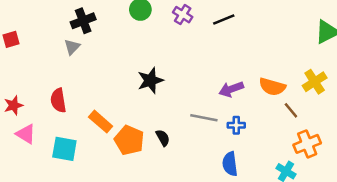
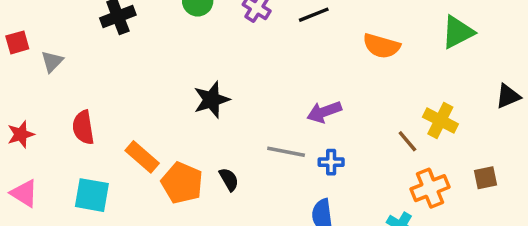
gray triangle: (72, 47) -> (52, 62), moved
yellow cross: (315, 82) -> (440, 120), moved, turned -30
orange semicircle: (272, 87) -> (381, 46), moved
pink triangle: (26, 134) -> (24, 193), moved

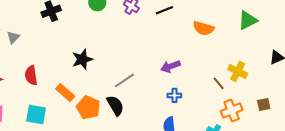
black star: (212, 100) -> (82, 59), moved
gray line: (286, 152) -> (124, 80), moved, turned -45
black semicircle: (229, 179) -> (115, 105), size x1.5

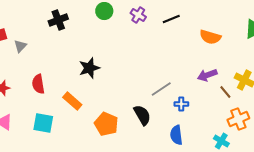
purple arrow: (170, 66) -> (207, 75), moved
gray line: (124, 80) -> (161, 89), moved
black semicircle: (115, 105) -> (142, 115), moved
orange pentagon: (88, 107) -> (106, 124), moved

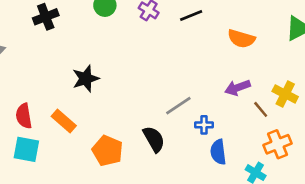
red semicircle: (38, 84) -> (24, 116), moved
blue semicircle: (176, 135) -> (218, 152), moved

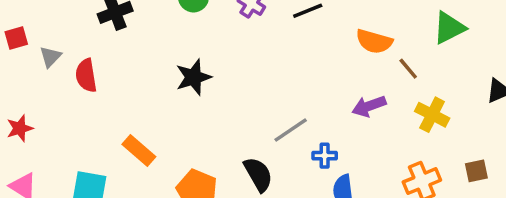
black star: (86, 79) -> (193, 77), moved
brown line: (261, 109) -> (408, 69), moved
red semicircle: (24, 116) -> (86, 75), moved

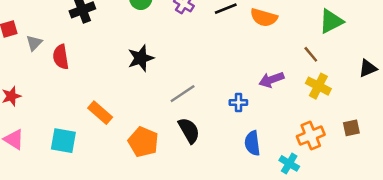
orange semicircle: (374, 41) -> (264, 18), moved
brown line: (408, 69) -> (311, 54), moved
gray line: (291, 130) -> (183, 94), moved
blue cross: (325, 156) -> (238, 103), moved

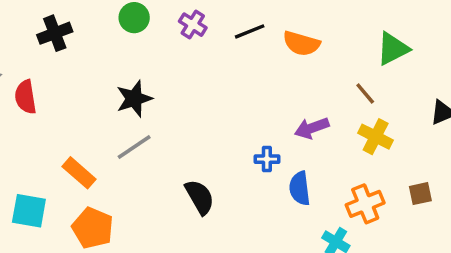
gray line: (183, 94) -> (134, 147), moved
orange pentagon: (143, 142) -> (93, 228), moved
blue semicircle: (252, 143) -> (300, 188), moved

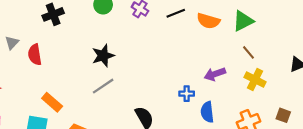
green triangle: (393, 49) -> (243, 21), moved
orange rectangle: (79, 173) -> (52, 102), moved
brown square: (420, 194) -> (283, 115), turned 32

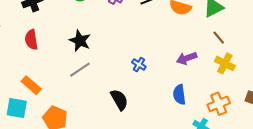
red semicircle: (35, 55) -> (31, 40), moved
black star: (103, 56) -> (80, 41), turned -30
blue cross: (187, 94) -> (139, 64), moved, turned 32

